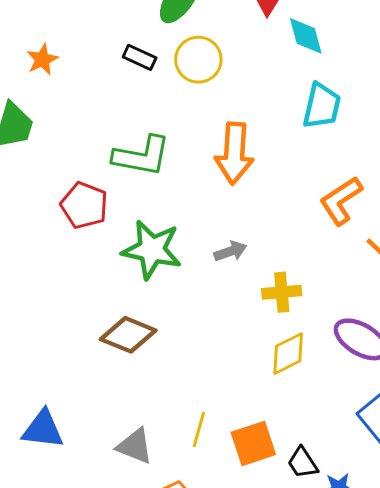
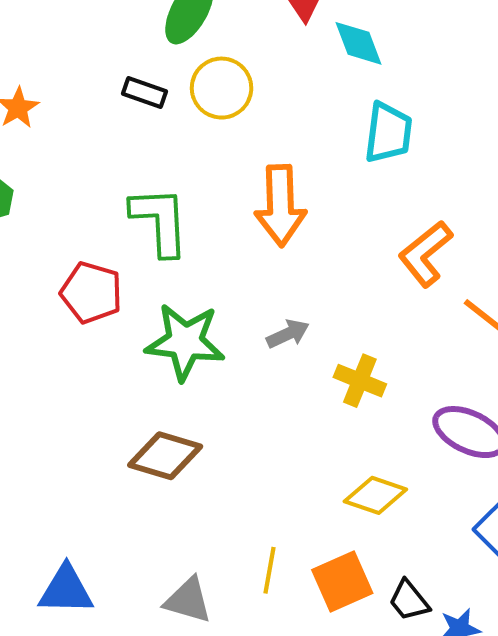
green L-shape: (142, 156) -> (160, 221), turned -98
yellow cross: (282, 292) -> (360, 381), turned 33
yellow diamond: (288, 354) -> (375, 495), moved, turned 51

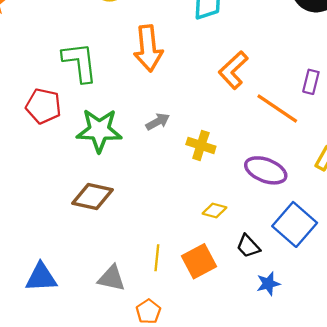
yellow diamond: (375, 495) -> (215, 210), size x0.7
black trapezoid: (409, 601) -> (248, 246), moved

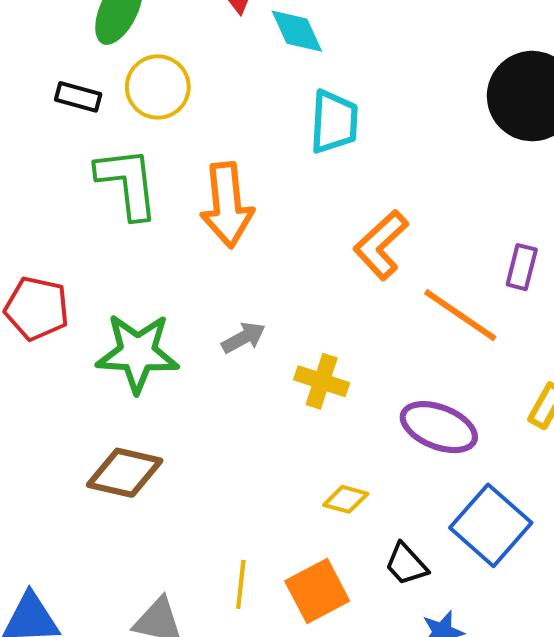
green L-shape: (80, 62) -> (127, 183), moved

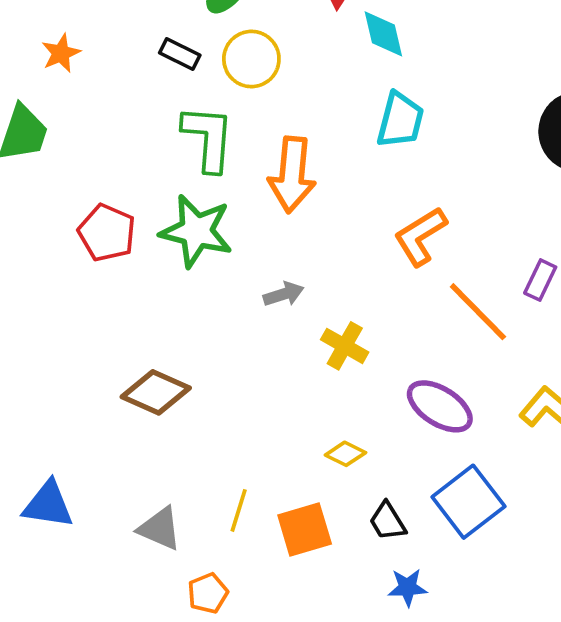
green star: (137, 353) -> (196, 231), moved

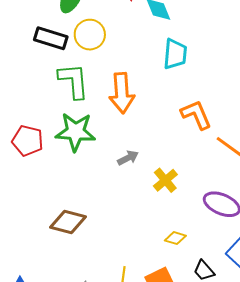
black rectangle: (180, 54) -> (51, 38), size x1.5
orange L-shape: (420, 236) -> (196, 115), turned 108
yellow cross: (345, 346) -> (165, 180), turned 30

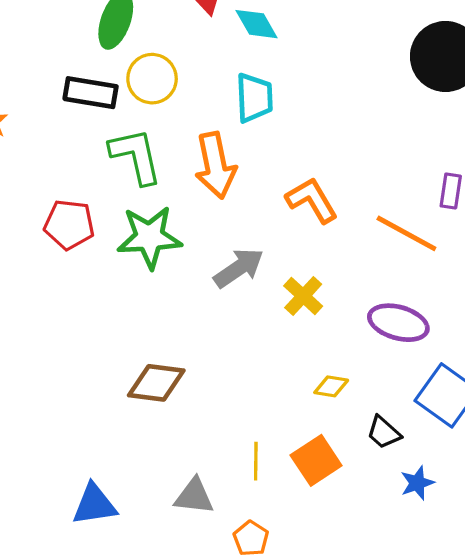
cyan trapezoid: (175, 54) -> (254, 98), moved
orange L-shape: (196, 115) -> (312, 200), moved
red pentagon: (28, 141) -> (69, 225), moved
gray arrow: (128, 158) -> (239, 268), size x1.5

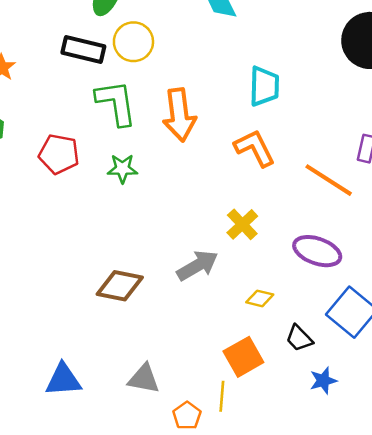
cyan trapezoid: (254, 98) -> (264, 86), moved
green star: (149, 237) -> (122, 169), size x0.6
gray arrow: (239, 268) -> (197, 266), moved
yellow line: (256, 461) -> (222, 396), moved

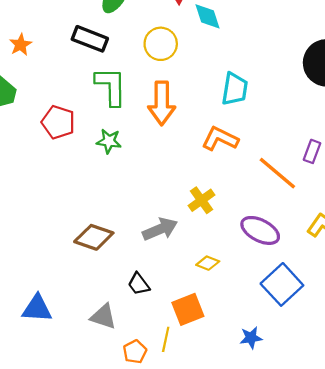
yellow circle: (133, 42) -> (161, 44), moved
orange L-shape: (255, 148) -> (220, 139), turned -45
black trapezoid: (299, 338) -> (139, 284), moved

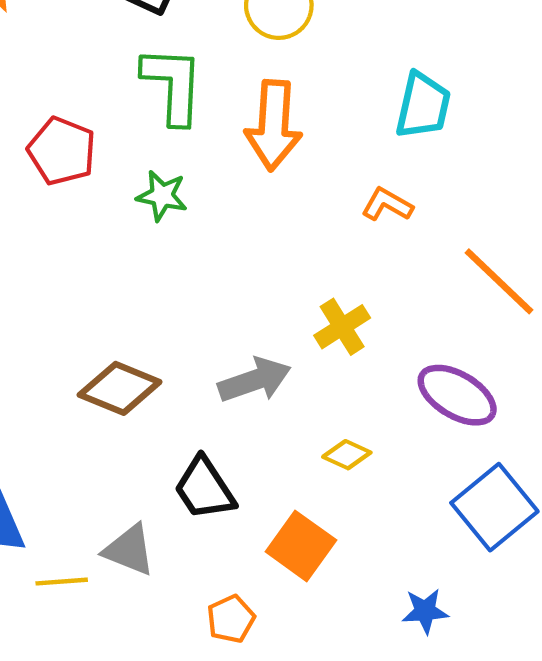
orange L-shape: (220, 139) -> (387, 205), size x0.7
black trapezoid: (139, 284) -> (204, 488), size x1.4
orange square: (188, 309) -> (301, 546), turned -36
yellow line: (166, 339) -> (62, 582), moved, turned 70
orange pentagon: (135, 352) -> (231, 619), moved

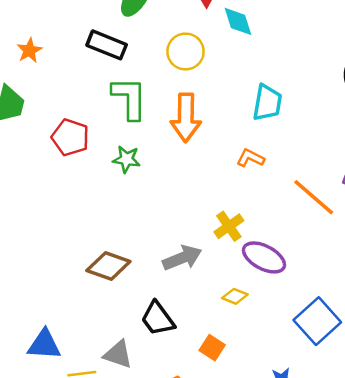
purple ellipse: (457, 395) -> (264, 257), moved
orange square: (301, 546) -> (212, 348), size x0.7

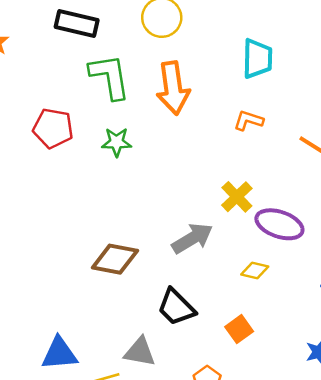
orange square: (212, 348) -> (239, 329), turned 30

